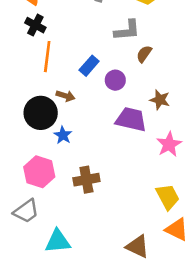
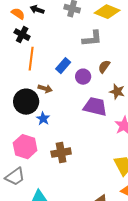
brown semicircle: (144, 54) -> (104, 67), moved

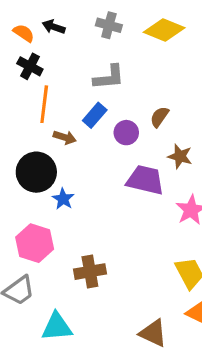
gray L-shape: (92, 39) -> (109, 77), moved
brown arrow: (45, 89) -> (65, 137), moved
brown cross: (61, 153) -> (90, 272), moved

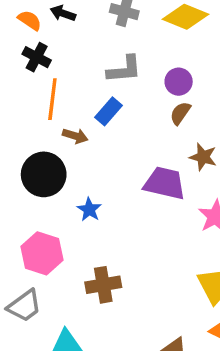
purple circle: (126, 133) -> (179, 82), moved
blue star: (63, 199) -> (89, 209), moved

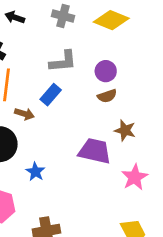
brown semicircle: (180, 113) -> (107, 96), turned -144

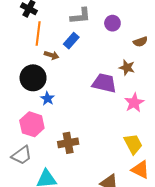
brown semicircle: (107, 96) -> (140, 42), moved
blue star: (35, 172) -> (47, 98), moved

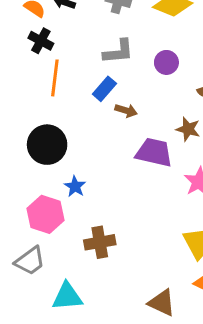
brown arrow: (52, 55) -> (126, 111), moved
blue star: (47, 98) -> (75, 186), moved

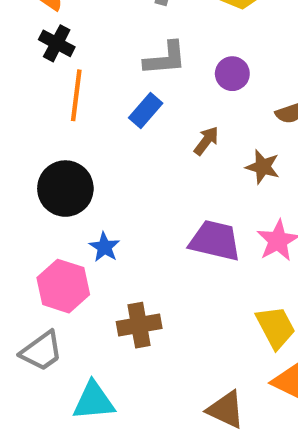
brown arrow: (126, 111) -> (206, 141), moved, turned -70
purple trapezoid: (154, 152) -> (215, 241), moved

